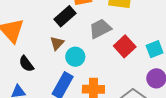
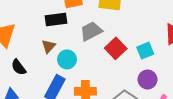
black rectangle: (65, 16) -> (56, 20), turned 35

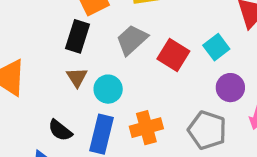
black rectangle: (56, 20) -> (78, 36), turned -50
black semicircle: (19, 67) -> (60, 130), moved

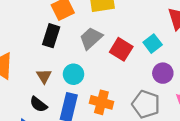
brown triangle: (77, 77) -> (44, 76), moved
orange cross: (146, 128) -> (101, 102), turned 30

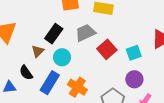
black rectangle: (51, 36) -> (54, 34), moved

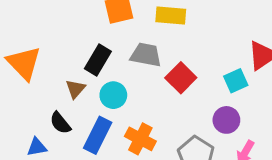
gray trapezoid: (85, 33) -> (146, 55), turned 40
cyan square: (134, 53) -> (236, 81), moved

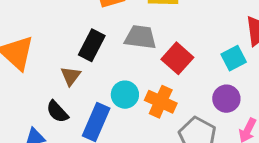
cyan circle: (113, 95) -> (125, 95), moved
orange cross: (140, 139) -> (161, 102), moved

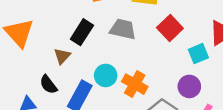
red square: (177, 58) -> (170, 28), moved

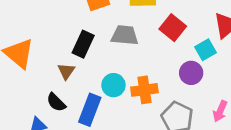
orange cross: (135, 84) -> (144, 90), turned -30
purple circle: (189, 86) -> (191, 73), moved

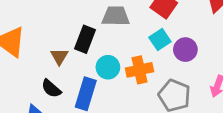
black rectangle: (83, 44) -> (85, 39), moved
cyan square: (205, 50) -> (160, 40), moved

